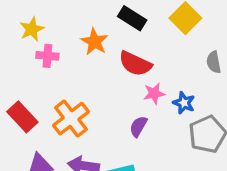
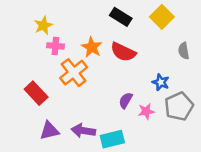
orange star: (94, 42) -> (92, 47), moved
pink star: (154, 93) -> (146, 111), moved
orange cross: (71, 119) -> (74, 73), moved

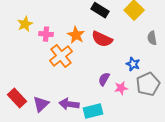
yellow star: (43, 25) -> (25, 24), moved
red rectangle: (36, 93) -> (17, 98), moved
purple triangle: (49, 131) -> (41, 104), turned -30

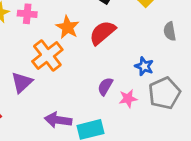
pink cross: (46, 34) -> (27, 14), moved
red semicircle: (102, 39) -> (103, 33), turned 115
purple triangle: (41, 104) -> (22, 82), moved

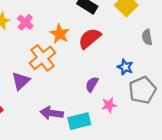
pink cross: (27, 14) -> (25, 22), turned 35
pink star: (128, 99) -> (109, 105), moved

